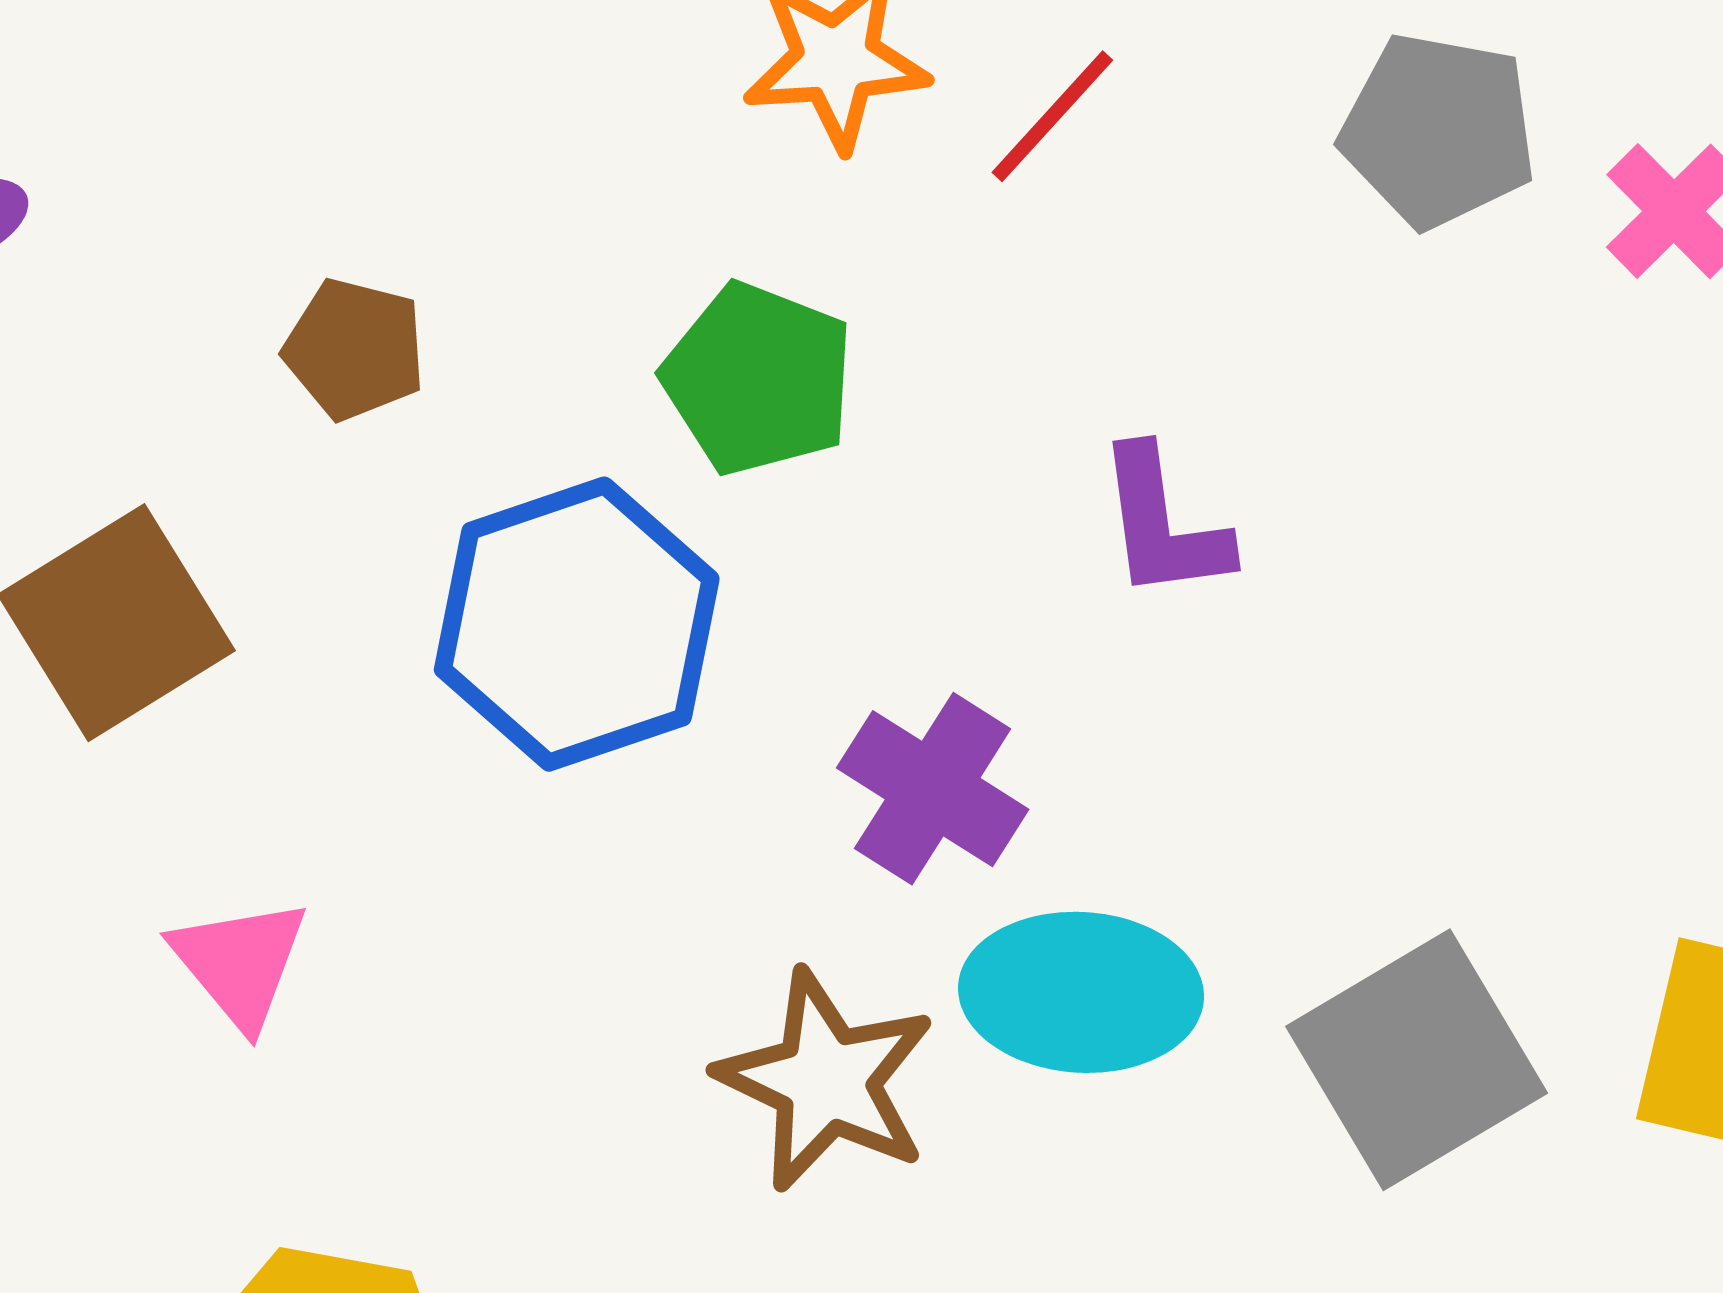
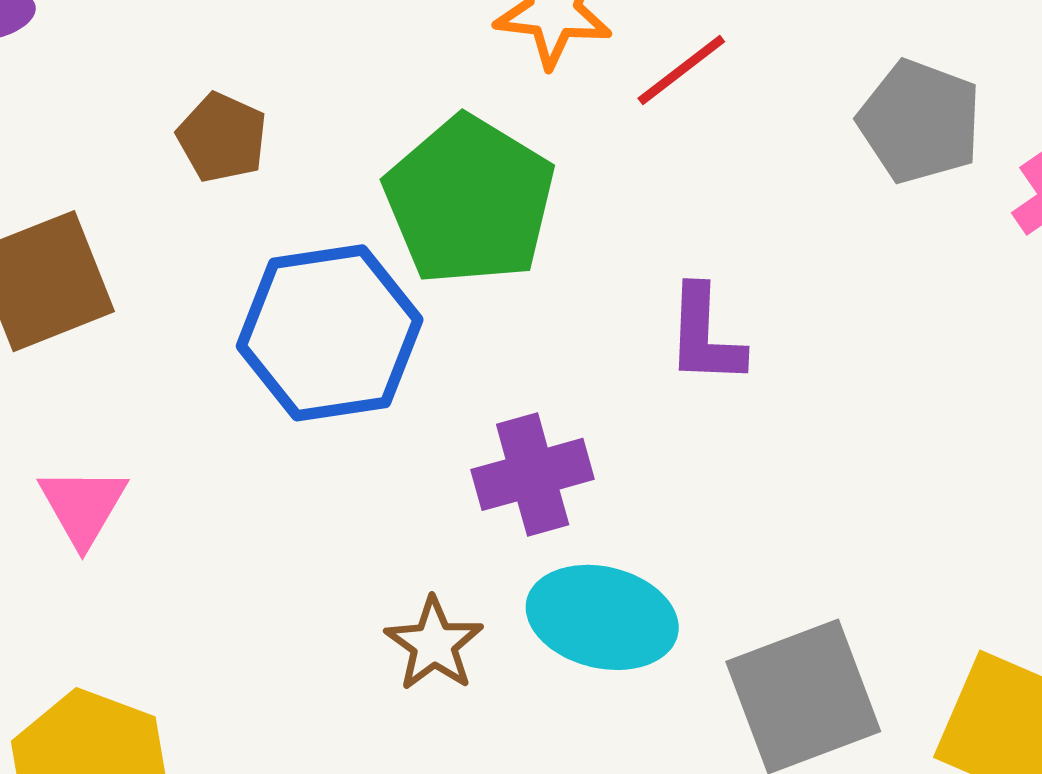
green pentagon: (758, 379) -> (470, 201), size x1.4
purple cross: (933, 789) -> (533, 474), turned 32
brown star: (826, 1081) -> (434, 644), size x0.7

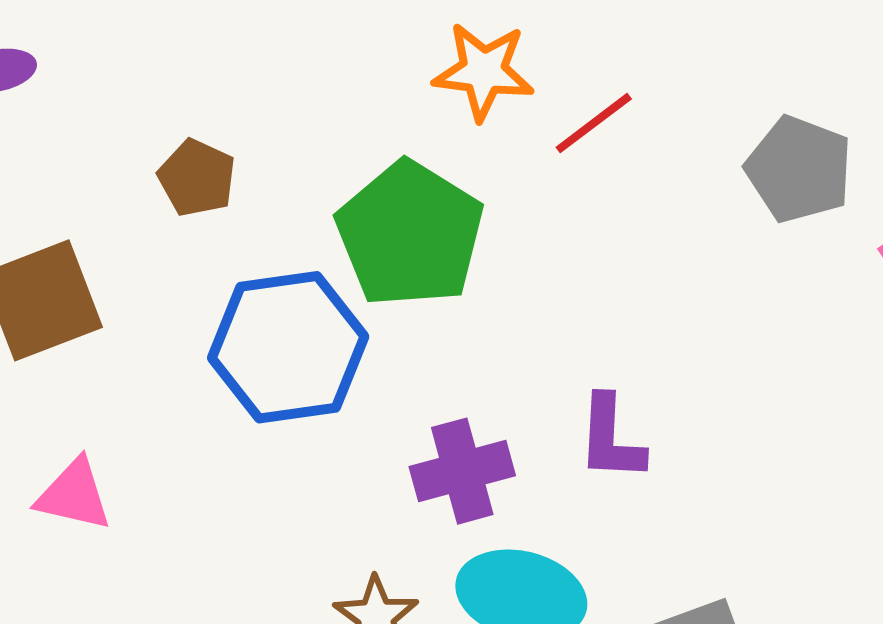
purple L-shape: (705, 335) -> (611, 438), moved
pink triangle: (83, 506) -> (74, 495), turned -48

